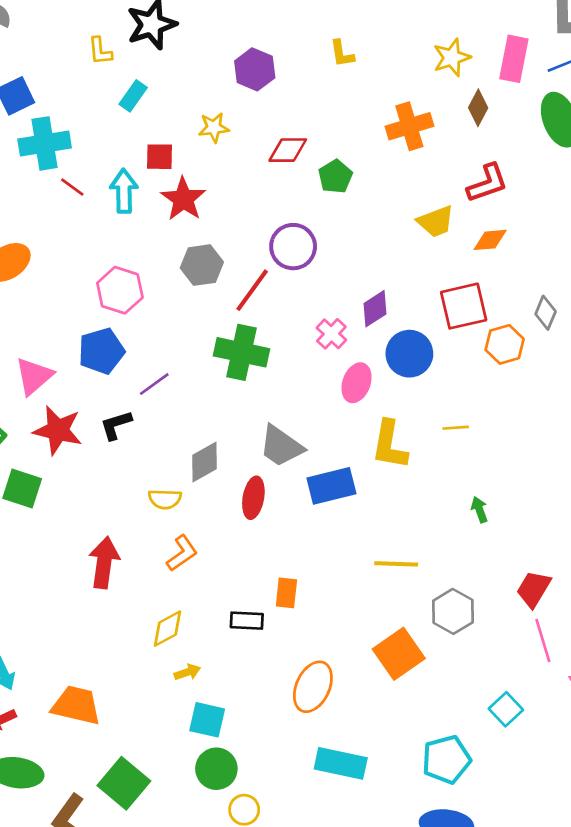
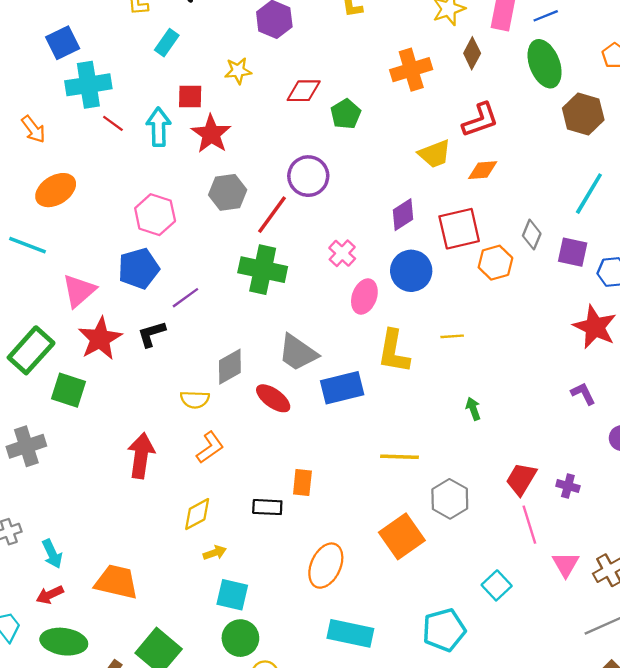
purple diamond: (375, 309) -> (403, 215), moved
red star: (58, 430) -> (100, 339), turned 30
red ellipse: (253, 498) -> (273, 398), turned -64

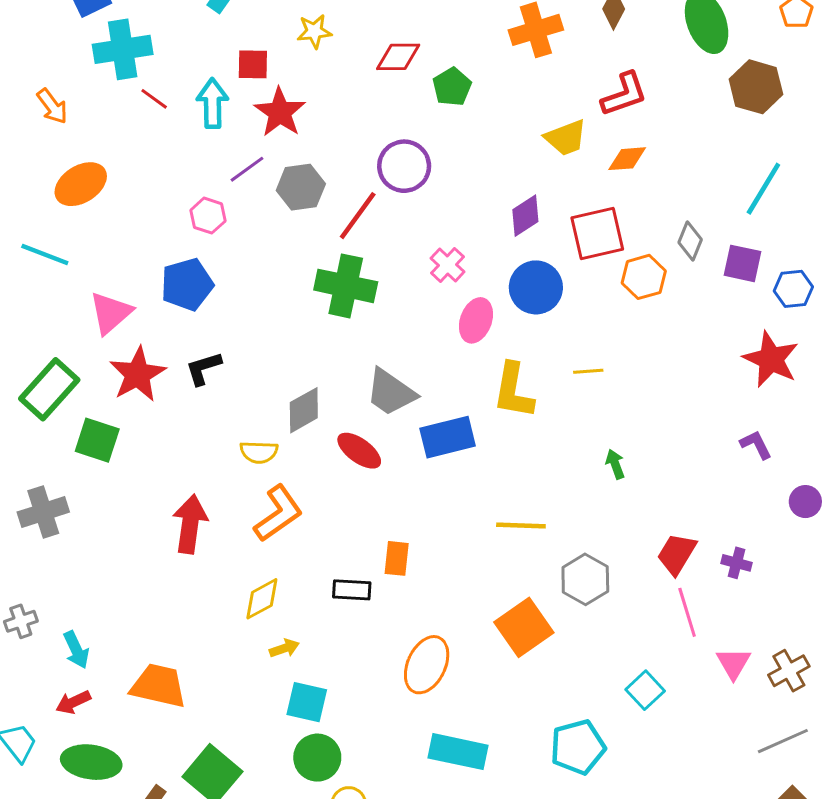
pink hexagon: (155, 215) -> (208, 216), size x0.7
purple line: (185, 298) -> (247, 169), moved
orange L-shape: (210, 447) -> (278, 514), size x1.4

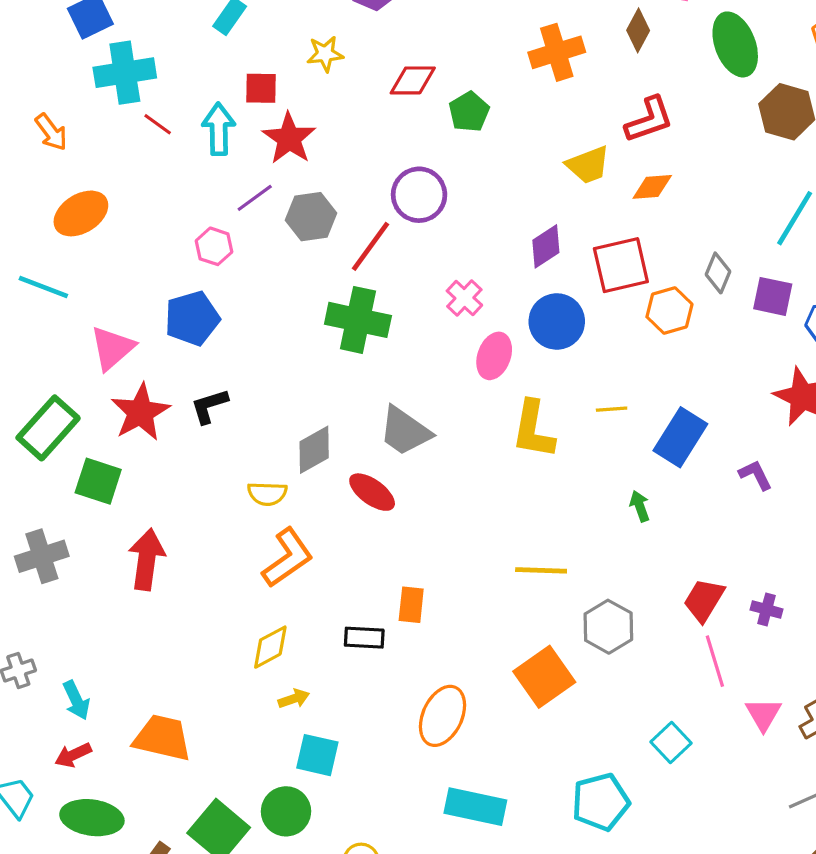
blue rectangle: (448, 437) -> (680, 437), moved, turned -44
purple L-shape: (756, 445) -> (756, 475), moved
red arrow: (190, 524) -> (147, 559), moved
green circle: (317, 758) -> (286, 811), moved

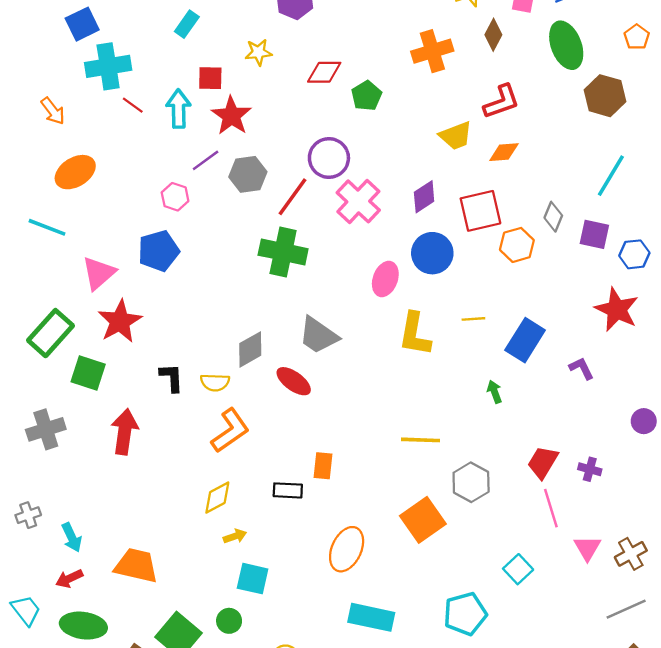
pink cross: (464, 298) -> (358, 201), moved, size x1.6
black L-shape: (209, 406) -> (172, 378), moved, turned 104
green circle: (286, 811) -> (229, 621), size x0.7

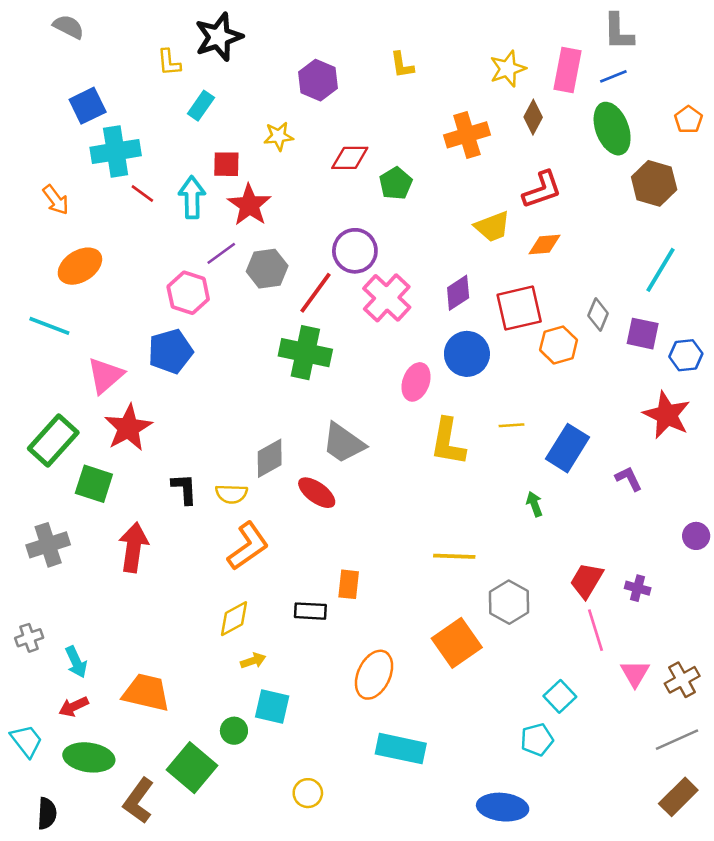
pink hexagon: (175, 197) -> (188, 293), size x1.4
cyan pentagon: (465, 614) -> (537, 740), moved, size x0.7
green circle: (229, 621) -> (234, 731), moved

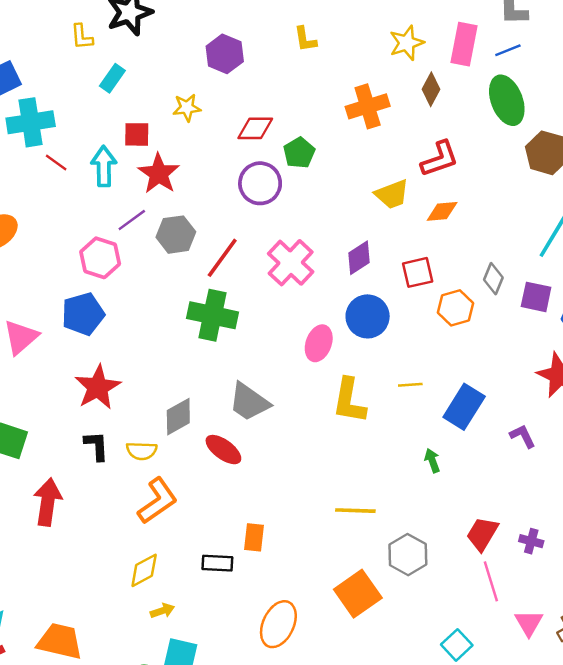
purple circle: (355, 251) -> (260, 183), moved
red square: (519, 308) -> (418, 272), size x0.7
red star: (128, 428) -> (98, 387), moved

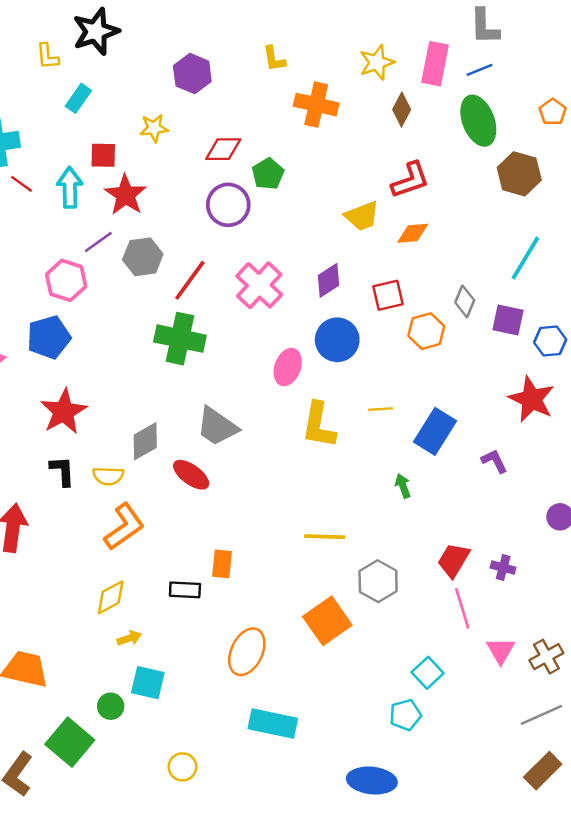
orange cross: (368, 106) -> (316, 105), moved, turned 30

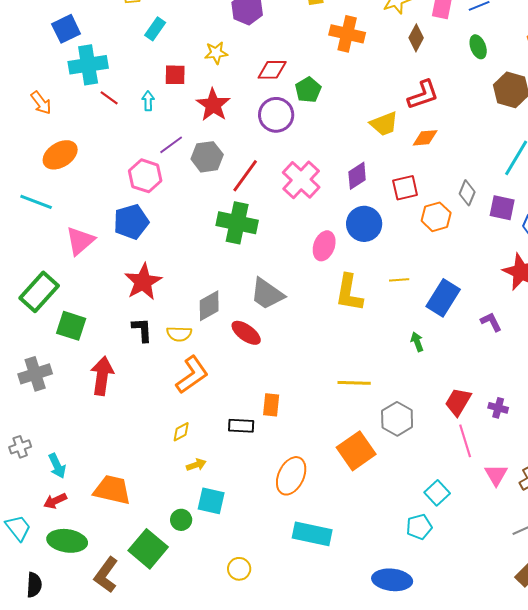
green ellipse: (478, 121) -> (478, 47), size x0.6
cyan arrow: (70, 187) -> (148, 101), size x0.6
red star: (126, 195) -> (213, 105), moved
yellow diamond: (111, 597) -> (181, 432), size x0.7

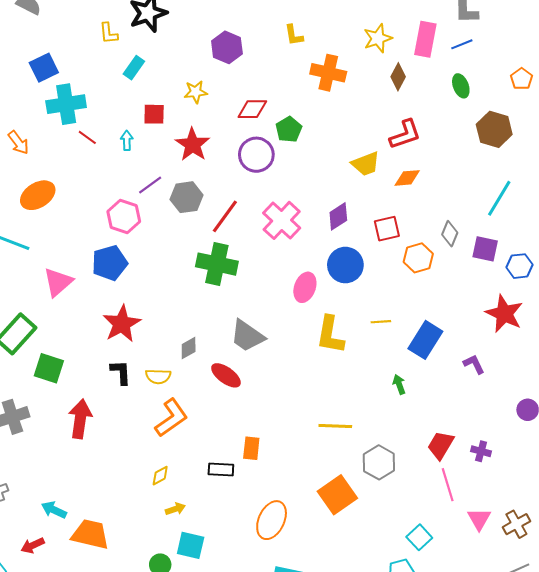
gray diamond: (209, 306) -> (189, 348), size x0.7
cyan arrow: (57, 466) -> (54, 510), moved, turned 140

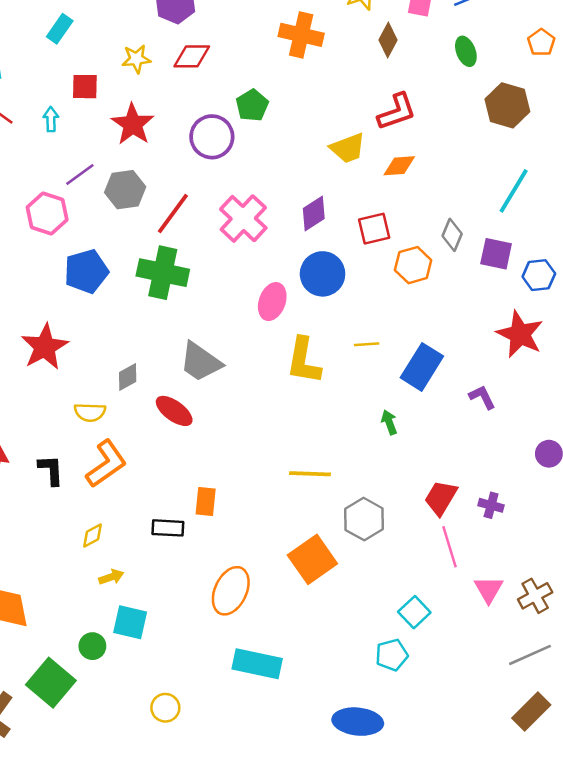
red diamond: (252, 109) -> (192, 56), moved
blue pentagon: (110, 263) -> (86, 271), moved
black L-shape: (121, 372) -> (51, 470), moved

